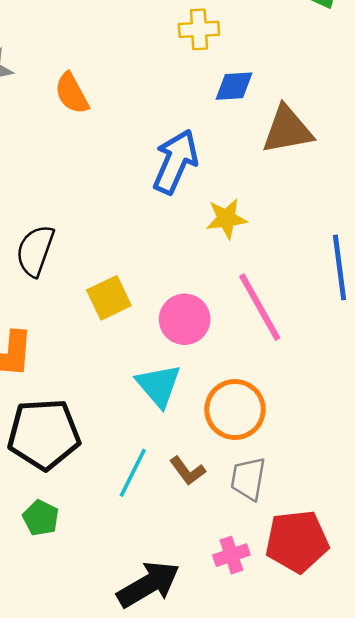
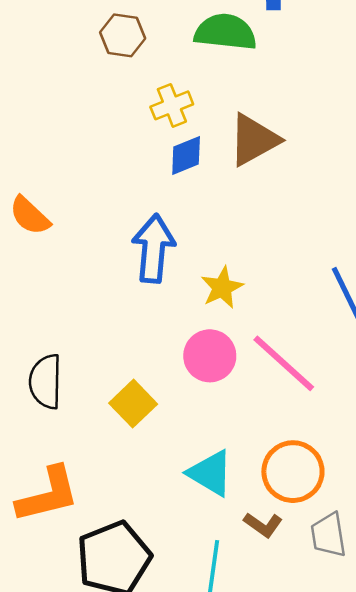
yellow cross: (199, 29) -> (172, 105), moved
brown triangle: (287, 130) -> (254, 140), moved
pink circle: (185, 319) -> (210, 356), moved
brown L-shape: (187, 471) -> (263, 525), moved

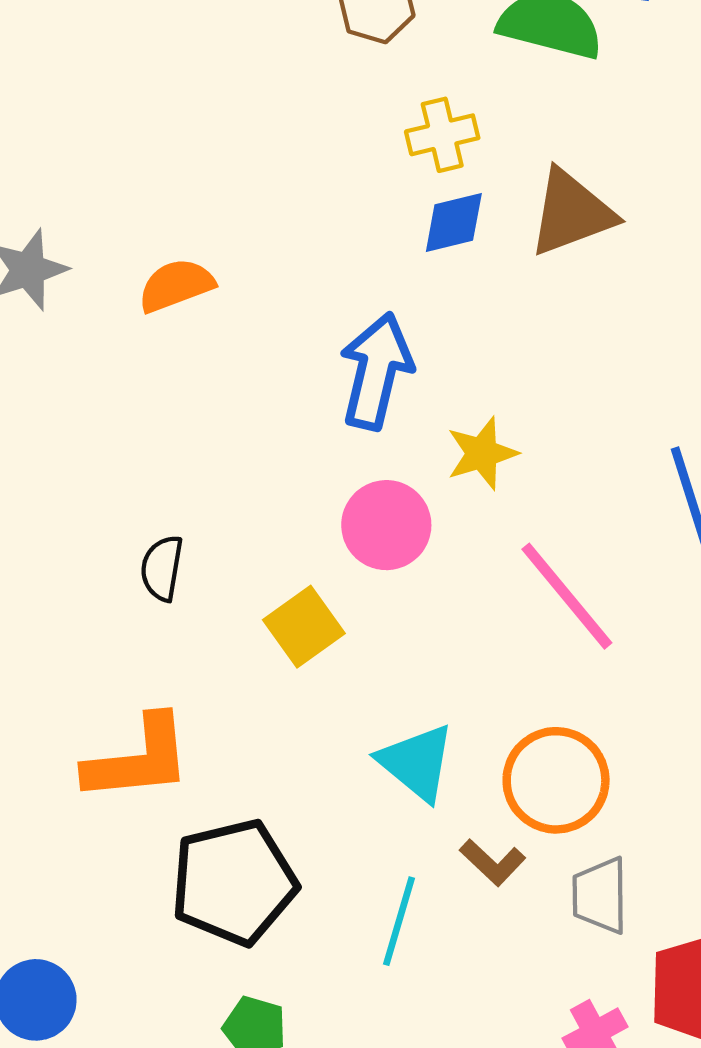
orange semicircle: (30, 216) -> (176, 285), turned 108
pink circle: (210, 356) -> (386, 525), moved
black semicircle: (45, 382) -> (162, 568), size x0.7

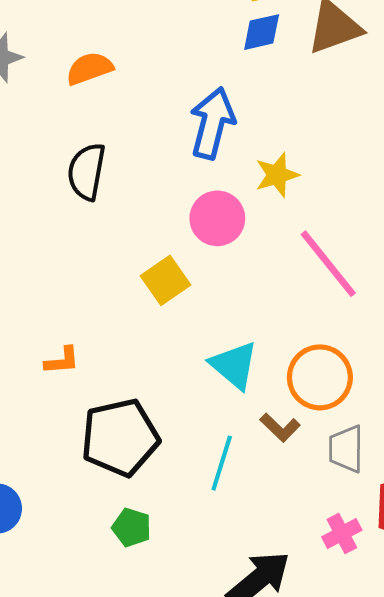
black semicircle: (162, 568) -> (87, 172), moved, size x1.4
orange L-shape: (138, 759) -> (62, 361), size x0.5

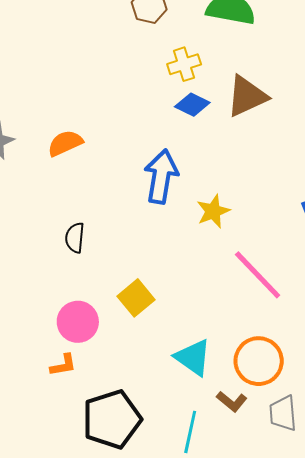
blue diamond: (262, 32) -> (192, 105), turned 44
black semicircle: (87, 172) -> (75, 238), moved, size x0.7
pink circle: (217, 218) -> (78, 322), moved

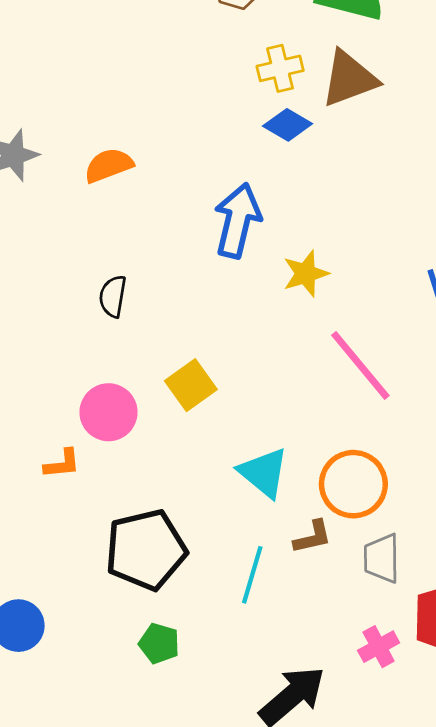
brown triangle: (247, 96) -> (349, 79), moved
orange L-shape: (63, 365) -> (62, 464), moved
brown L-shape: (232, 401) -> (313, 537), turned -56

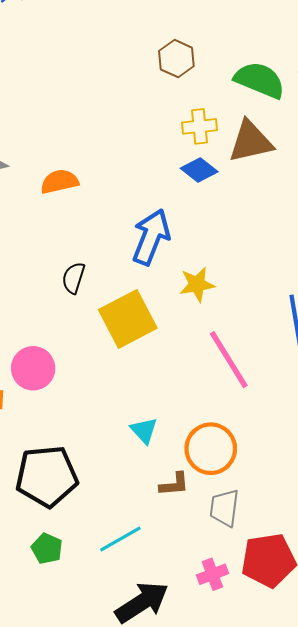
black semicircle: (113, 296) -> (74, 278), moved
yellow square: (191, 385) -> (128, 319), moved, size x1.5
cyan triangle: (264, 473) -> (144, 430), size x0.7
cyan line: (252, 575) -> (120, 539), moved, turned 36

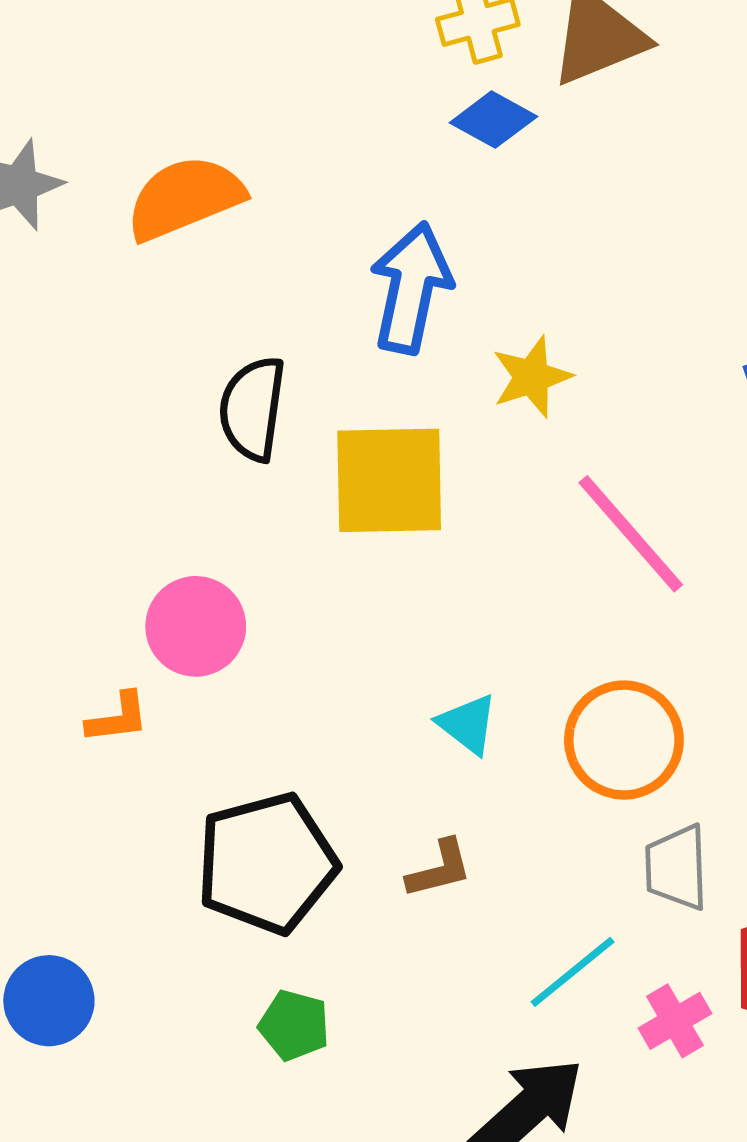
orange semicircle: (60, 182) -> (185, 198), size x1.4
black semicircle: (74, 278) -> (252, 409), size x1.4
yellow square: (128, 319) -> (389, 480), turned 36
brown L-shape: (174, 484) -> (439, 869), moved
cyan line: (120, 539) -> (573, 972), moved

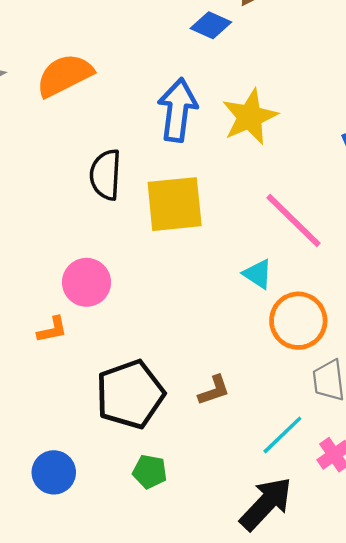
yellow star: (532, 377) -> (250, 117), moved, size x1.4
cyan triangle: (468, 724) -> (258, 274), moved
blue circle: (49, 1001) -> (54, 472), moved

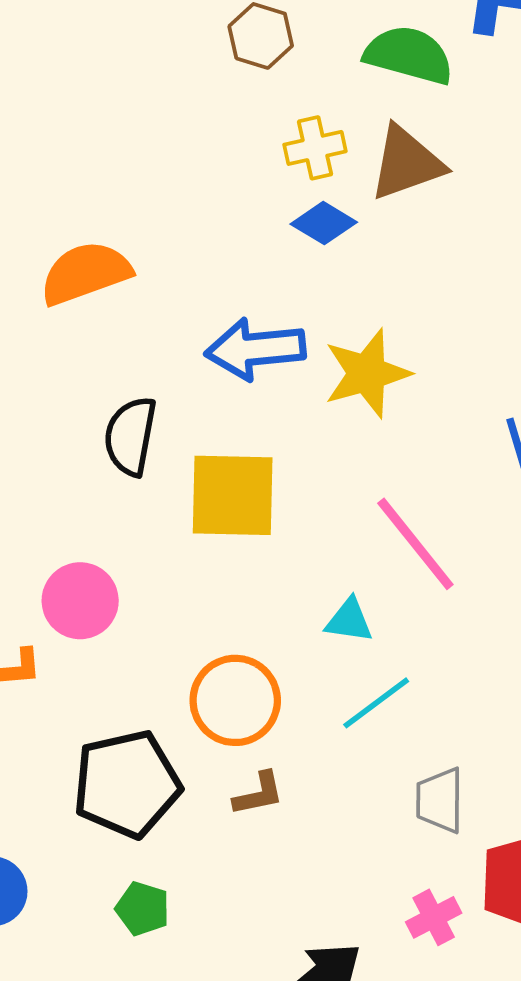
blue arrow: (178, 110) -> (255, 349), turned -110
cyan triangle: (258, 274) -> (349, 620), turned -32
orange circle: (298, 321) -> (235, 700), moved
cyan line: (282, 435) -> (376, 703), moved

